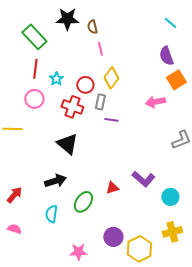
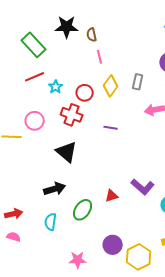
red line: (35, 69) -> (35, 77), turned 60
pink circle: (34, 99) -> (35, 121), moved
gray rectangle: (100, 102) -> (138, 82), moved
red arrow: (14, 195) -> (14, 214), moved, turned 36

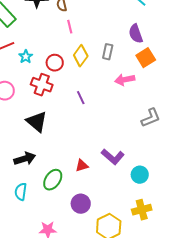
purple line: (111, 128) -> (81, 98), turned 56
purple circle: (113, 245) -> (81, 204), moved

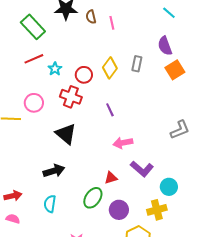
pink line: (70, 27) -> (112, 23), moved
pink arrow: (125, 80) -> (123, 143), moved
green ellipse: (53, 180) -> (93, 198), moved
purple circle: (81, 204) -> (119, 210), moved
yellow cross: (142, 210) -> (157, 210), moved

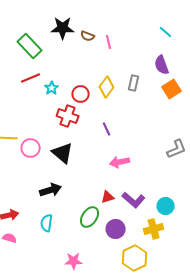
brown semicircle: (91, 17) -> (88, 36), turned -56
pink circle: (34, 103) -> (31, 148), moved
purple L-shape: (142, 169) -> (134, 200), moved

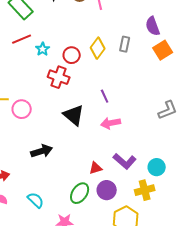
purple line: (107, 129) -> (105, 96), moved
black triangle: (63, 153) -> (74, 115), moved
red triangle: (108, 197) -> (96, 168), moved
green ellipse: (90, 217) -> (80, 193), moved
cyan semicircle: (47, 223) -> (36, 200), moved, turned 126

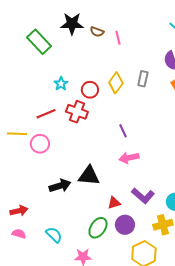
red line: (22, 39) -> (46, 114), moved
black triangle: (74, 115) -> (89, 176), moved, turned -35

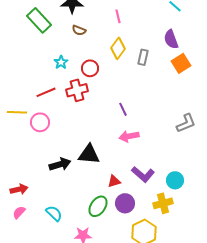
brown semicircle: (97, 32) -> (79, 30), moved
yellow diamond: (116, 83) -> (118, 48), moved
red cross: (77, 112) -> (77, 90), turned -35
pink semicircle: (19, 234) -> (19, 212), turned -64

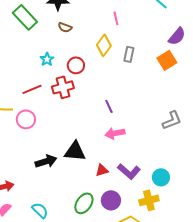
pink line: (118, 16) -> (116, 18), moved
purple semicircle: (171, 39) -> (177, 36), moved, turned -120
red triangle: (114, 181) -> (102, 170), moved

